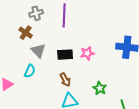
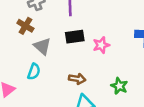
black rectangle: (65, 55) -> (75, 37), moved
brown arrow: (65, 80) -> (77, 79), turned -48

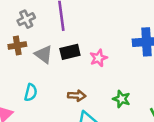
brown cross: (25, 26) -> (17, 45), turned -35
gray triangle: (42, 46) -> (44, 54), moved

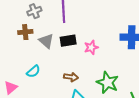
cyan semicircle: (31, 92) -> (33, 71), turned 32
green star: (122, 99) -> (107, 83), size x1.5

